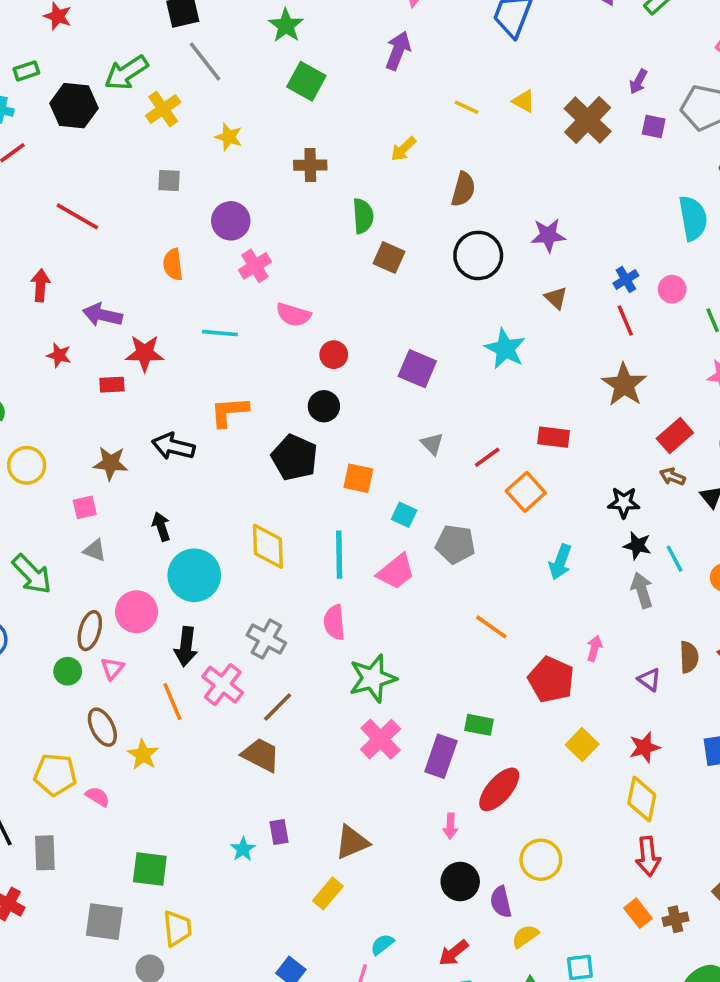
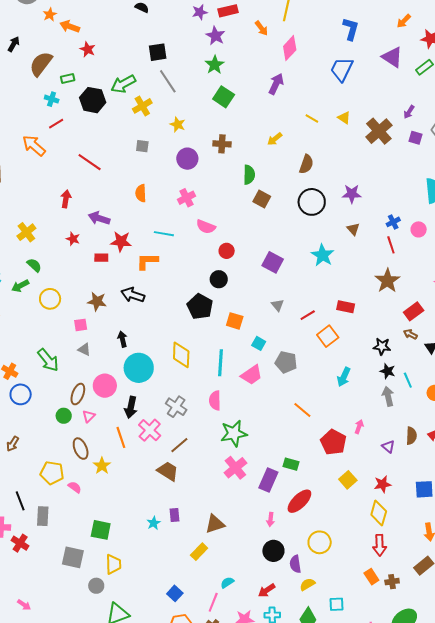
purple circle: (231, 221) -> (187, 159), moved
orange L-shape: (229, 412) -> (147, 261), moved

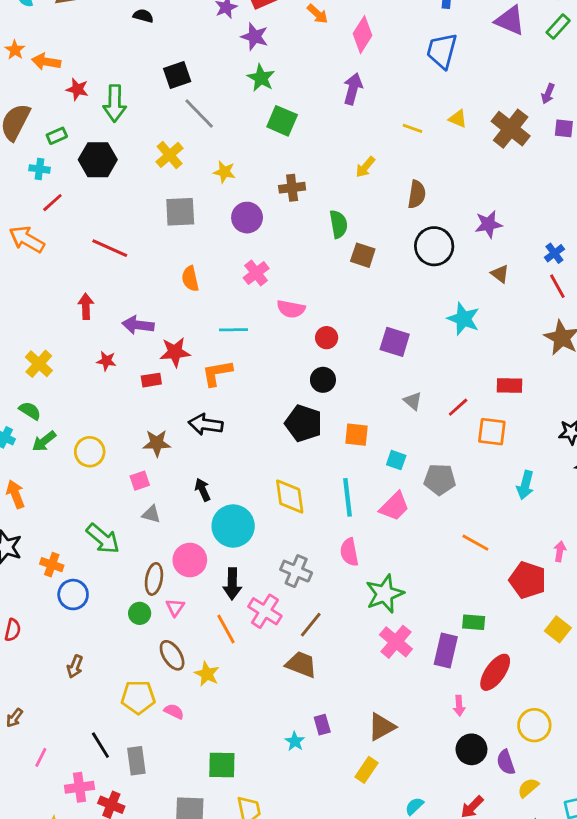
green arrow: (123, 84) -> (115, 103), moved, turned -50
gray square: (142, 146) -> (180, 212), size x1.6
green semicircle: (34, 265) -> (30, 411), moved
orange square: (328, 336) -> (492, 432), turned -35

